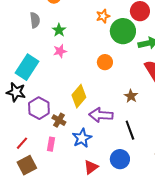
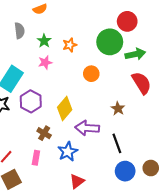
orange star: (103, 16) -> (70, 45), moved
purple hexagon: (39, 108) -> (31, 101), moved
blue circle: (120, 159) -> (125, 171), moved

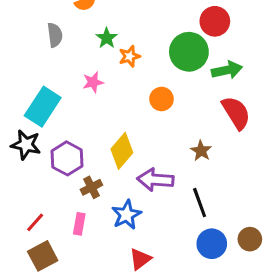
green star: (44, 41) -> (107, 38), moved
purple hexagon: (31, 101) -> (67, 158), moved
brown cross: (44, 133) -> (91, 187), turned 32

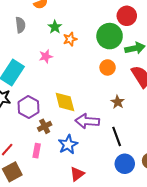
orange circle: (161, 99) -> (108, 67), moved
yellow diamond: (122, 151) -> (65, 102), turned -55

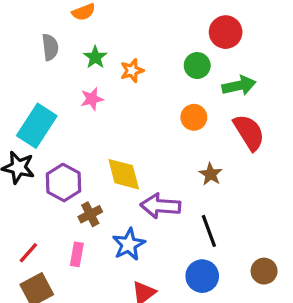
green star: (55, 27) -> (95, 57), moved
green circle: (110, 36) -> (197, 66), size x0.6
blue circle: (125, 164) -> (202, 276), moved

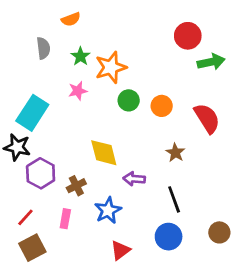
green circle: (197, 66) -> (129, 100), moved
orange star: (132, 71) -> (111, 67), size x1.6
green arrow: (239, 86) -> (211, 62), moved
purple hexagon: (63, 183) -> (41, 173), moved
purple arrow: (160, 206) -> (134, 179), size x0.7

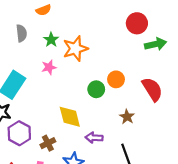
green circle: (129, 100) -> (96, 89), moved

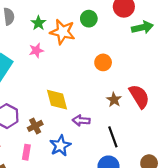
orange star: (75, 49) -> (63, 32), turned 30
green circle: (96, 89) -> (89, 19), moved
red semicircle: (152, 89) -> (139, 96), moved

